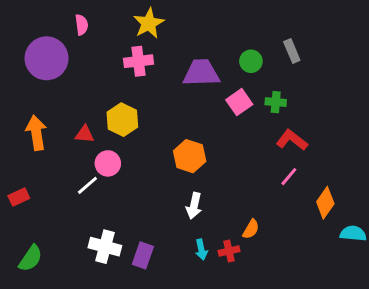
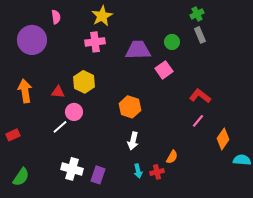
green cross: (276, 102) -> (197, 14), moved, turned -32

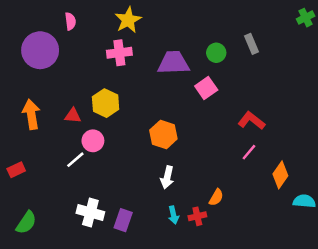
green cross: (197, 14) -> (306, 18), moved

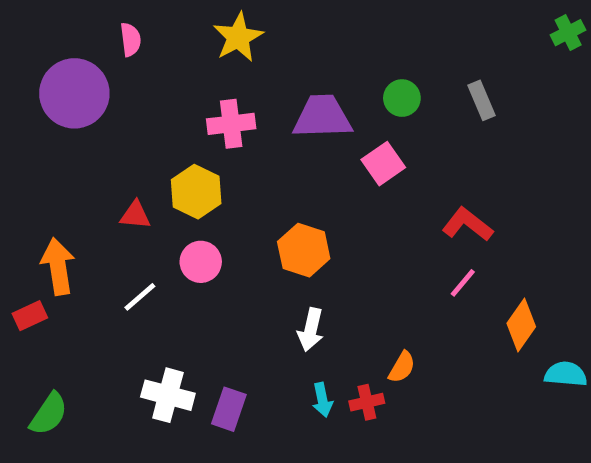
gray rectangle: (251, 44) -> (481, 100), moved
pink cross: (119, 53) -> (231, 124), moved
orange arrow: (31, 114) -> (58, 267), moved
pink circle: (93, 141) -> (201, 262), moved

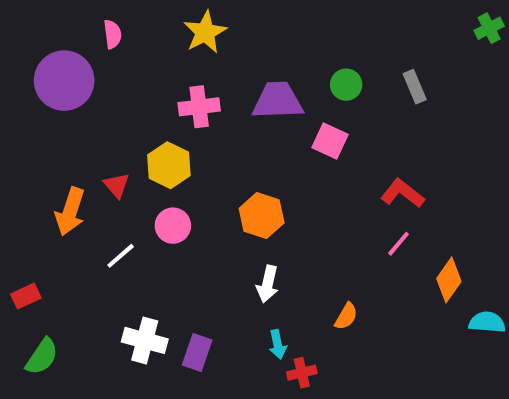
pink square: (383, 164) -> (330, 141), turned -30
red triangle: (135, 215) -> (117, 185), turned 44
orange arrow: (58, 267) -> (70, 212), moved, turned -153
red rectangle: (30, 316) -> (26, 296), moved
red cross: (367, 402) -> (302, 373), moved

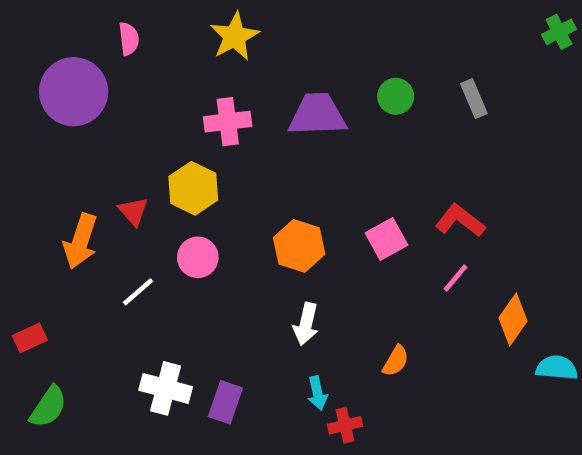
pink square: (330, 141) -> (386, 239), moved, turned 36

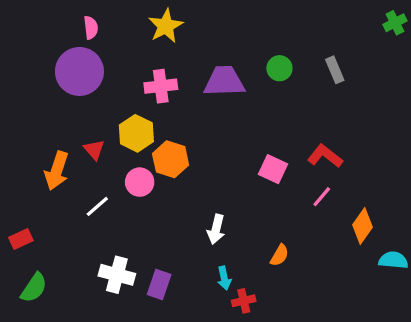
purple circle: (74, 92) -> (79, 71), moved
pink square: (386, 239) -> (273, 169), turned -36
orange hexagon: (299, 246) -> (171, 159), moved

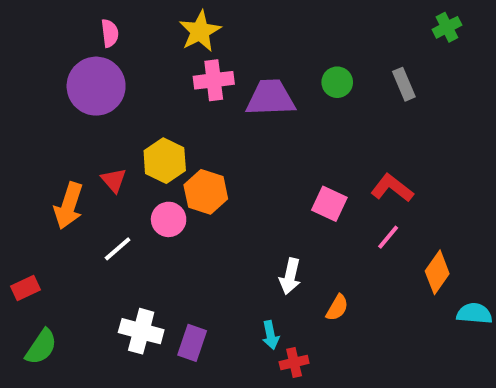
green cross: (395, 23) -> (447, 27), moved
pink cross: (161, 86) -> (214, 80), moved
white arrow: (216, 229) -> (290, 276), moved

